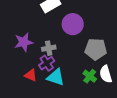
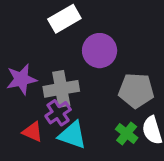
gray cross: (49, 48) -> (61, 89), size x1.5

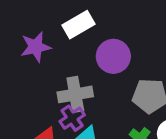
purple star: (21, 79) -> (36, 47), moved

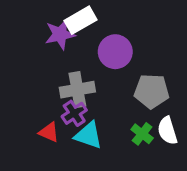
purple star: (36, 47) -> (60, 34), moved

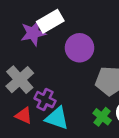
gray cross: (77, 90) -> (20, 80), moved, turned -32
purple cross: (74, 113) -> (45, 100), turned -30

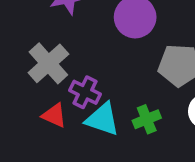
green cross: (102, 117) -> (147, 119), moved, turned 30

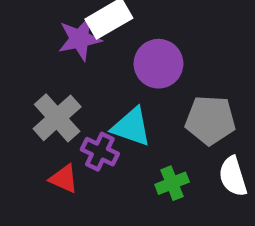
cyan triangle: (102, 119) -> (131, 127), moved

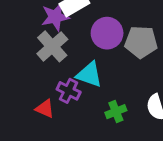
gray cross: (57, 118) -> (52, 46), moved
gray pentagon: (210, 120) -> (141, 42), moved

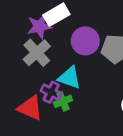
red triangle: (45, 109) -> (30, 108), size x1.5
green cross: (116, 112) -> (63, 101), moved

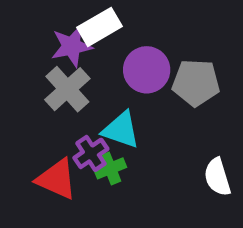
purple cross: (51, 92) -> (91, 153), turned 30

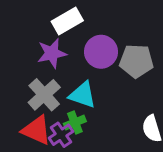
purple star: (72, 46) -> (52, 53), moved
gray cross: (67, 89) -> (44, 95), moved
purple cross: (91, 153) -> (61, 135), moved

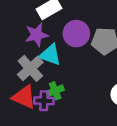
cyan triangle: (83, 95) -> (50, 55), moved
purple cross: (61, 135) -> (44, 101), turned 36

